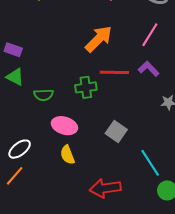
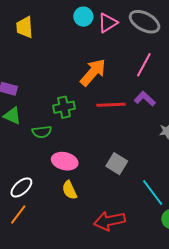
green cross: (86, 87) -> (64, 107), moved

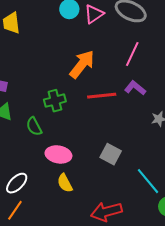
green semicircle: (42, 132) -> (34, 126), turned 72

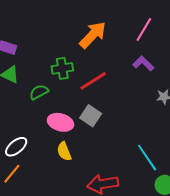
red line: (102, 96) -> (93, 81), moved, turned -32
green semicircle: (34, 126) -> (39, 92), turned 84
gray square: (111, 154) -> (91, 116), moved

